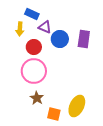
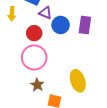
yellow arrow: (20, 29) -> (12, 14), moved
yellow ellipse: (77, 106) -> (78, 81), moved, turned -45

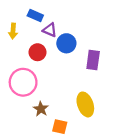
purple rectangle: (85, 25) -> (93, 60), moved
pink circle: (34, 57) -> (23, 82), moved

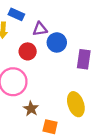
blue rectangle: (35, 16) -> (16, 14), moved
purple triangle: (50, 30) -> (40, 29), turned -32

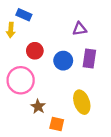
purple triangle: (40, 29) -> (80, 29), moved
blue circle: (57, 42) -> (63, 61), moved

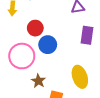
blue circle: (63, 61) -> (48, 45), moved

